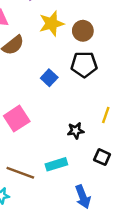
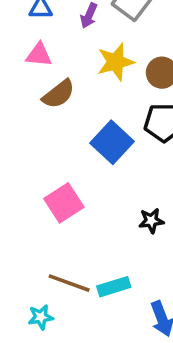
blue square: (49, 78) -> (112, 142), size x1.6
cyan rectangle: (56, 164) -> (114, 287), moved

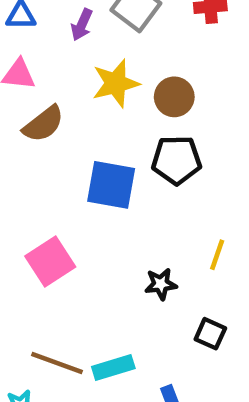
blue square: (112, 142) -> (111, 185), turned -33

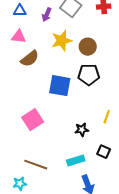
cyan rectangle: (113, 367) -> (76, 161), moved

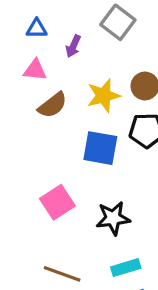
purple arrow: (47, 15) -> (73, 46), moved
yellow star: (62, 41) -> (104, 96), moved
black star: (82, 130) -> (113, 218), moved, size x1.5

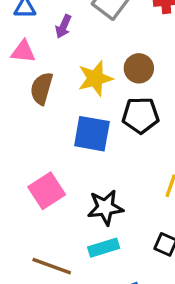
brown semicircle: (53, 105) -> (42, 88), turned 144
cyan rectangle: (126, 268) -> (104, 248), moved

